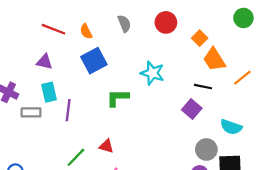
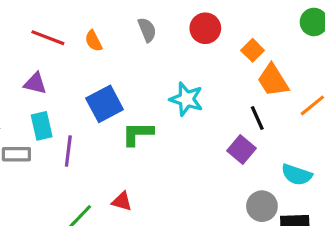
blue square: (94, 61) -> (105, 104), moved
black line: (203, 87) -> (257, 118), turned 54

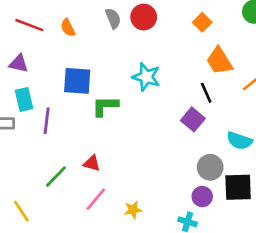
red circle: (205, 28) -> (144, 17), moved
orange square: (253, 50) -> (202, 22), moved
blue square: (105, 104) -> (77, 81), turned 32

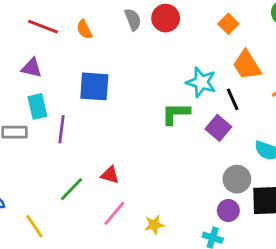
cyan star: (146, 77) -> (201, 82), moved
green L-shape: (105, 106) -> (176, 114), moved

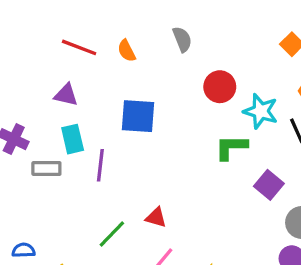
red circle: (166, 18) -> (220, 87), moved
purple square: (218, 128) -> (269, 185), moved

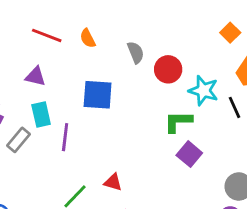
gray semicircle: (182, 39) -> (136, 52), moved
gray rectangle: (46, 168) -> (19, 140), turned -50
purple square: (269, 185) -> (189, 154), moved

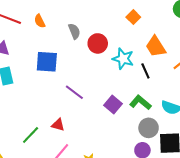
orange square: (230, 33) -> (133, 17), moved
green L-shape: (178, 122) -> (140, 102), moved, turned 40
purple line: (65, 137) -> (74, 92), moved, turned -60

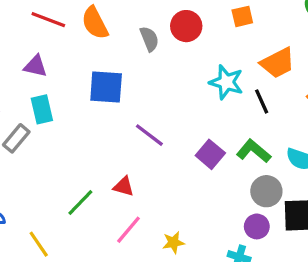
orange square: (133, 17) -> (242, 16), turned 32
orange semicircle: (40, 21) -> (95, 23), size x1.5
red circle: (98, 43) -> (186, 26), moved
orange trapezoid: (156, 47) -> (278, 63), turned -85

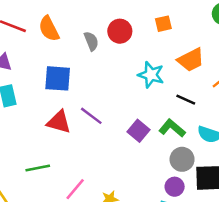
black line: (262, 101) -> (186, 100), moved, turned -42
red triangle: (124, 186) -> (59, 122), moved, size x1.5
green line: (80, 202) -> (38, 168), turned 35

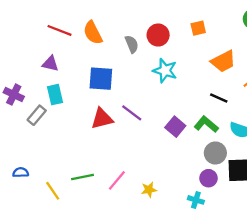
cyan star: (151, 75) -> (165, 71), moved
red triangle: (59, 122) -> (102, 119), turned -30
green line: (38, 168) -> (82, 177), moved

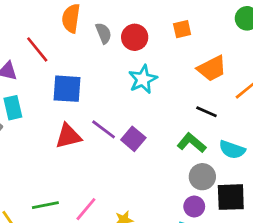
red line: (60, 30) -> (37, 49), moved, turned 30
orange semicircle: (93, 33) -> (71, 18), moved, turned 35
gray semicircle: (132, 44) -> (104, 33), moved
cyan star: (165, 71) -> (143, 79), turned 30
purple square: (175, 127) -> (133, 139), moved

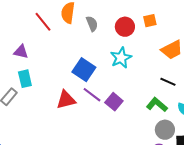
red circle: (135, 37) -> (125, 27), moved
red line: (37, 49) -> (43, 22), moved
blue square: (67, 89) -> (84, 70), moved, turned 30

